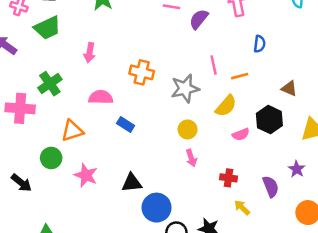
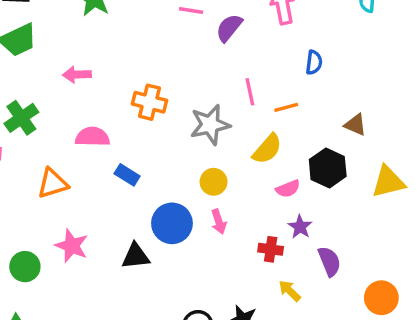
pink arrow: (90, 53) -> (77, 75), turned 78
green circle: (51, 158) -> (25, 267), moved
purple star: (297, 169) -> (300, 227), moved
blue circle: (157, 208) -> (172, 223), moved

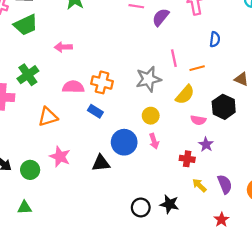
orange cross: (150, 102) -> (102, 82), moved
pink semicircle: (288, 189) -> (198, 120), turned 32
purple semicircle: (329, 261) -> (225, 184), moved

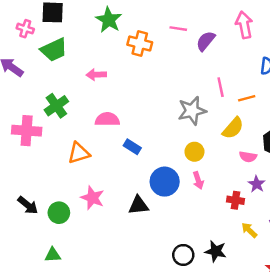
orange cross: (102, 82) -> (140, 44), moved

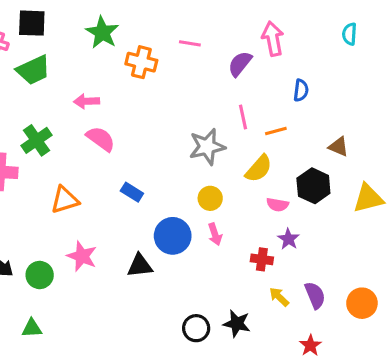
purple semicircle: (206, 41) -> (240, 64), moved
pink semicircle: (107, 119) -> (101, 139), moved, turned 35

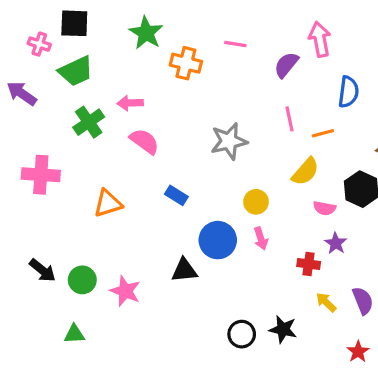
blue semicircle: (301, 90) -> (348, 92), size x1.4
green cross: (36, 140) -> (89, 122), moved
gray star: (207, 147) -> (229, 141), moved
pink star: (82, 256) -> (125, 291), moved

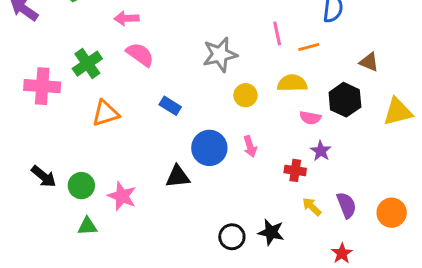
green cross: (89, 122) -> (87, 64), moved
yellow semicircle: (305, 172) -> (292, 83), turned -132
yellow circle: (256, 202) -> (246, 95), moved
green triangle: (74, 334) -> (87, 226), moved

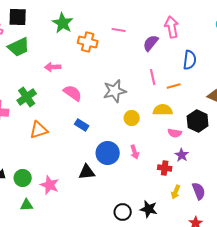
pink semicircle: (140, 55) -> (73, 93), moved
yellow arrow: (312, 207) -> (176, 192), turned -112

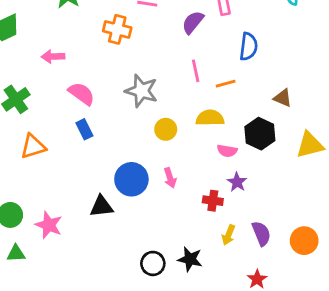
orange cross: (88, 42) -> (117, 29), moved
gray star: (115, 91) -> (141, 91), turned 30
blue rectangle: (82, 125) -> (84, 129), moved, turned 32

